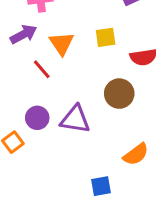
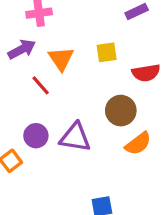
orange semicircle: (136, 154) -> (138, 144), moved

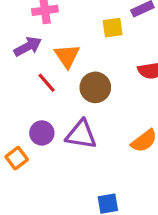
yellow square: (107, 52) -> (113, 28), moved
brown circle: (121, 111) -> (95, 87), moved

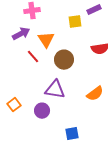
purple circle: (42, 133) -> (42, 111), moved

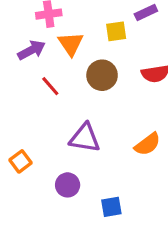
orange triangle: (46, 40) -> (71, 44), moved
brown circle: (64, 60) -> (102, 75), moved
purple circle: (42, 111) -> (68, 185), moved

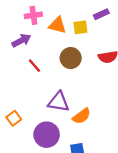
orange triangle: (71, 44) -> (58, 25), moved, turned -42
orange semicircle: (147, 144) -> (82, 116), moved
purple circle: (68, 185) -> (47, 135), size x1.5

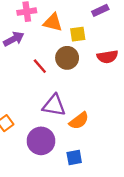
yellow square: (80, 27) -> (78, 34), moved
red line: (35, 66) -> (40, 66), moved

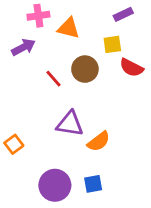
yellow square: (78, 34) -> (112, 44), moved
red semicircle: (107, 57) -> (131, 68), turned 36
purple circle: (41, 141) -> (55, 185), moved

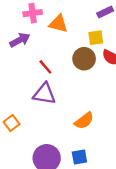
brown circle: (85, 69) -> (84, 59), moved
purple triangle: (70, 124) -> (44, 94), moved

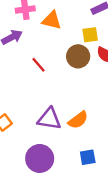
purple triangle: (44, 94) -> (49, 119), moved
blue square: (79, 157) -> (88, 157), moved

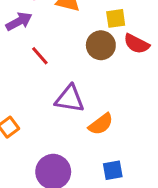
red line: (38, 65) -> (40, 56), moved
purple triangle: (49, 119) -> (70, 99), moved

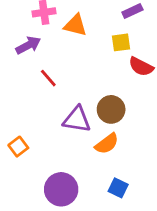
brown circle: (101, 45) -> (111, 109), moved
blue square: (113, 170) -> (118, 188), turned 36

